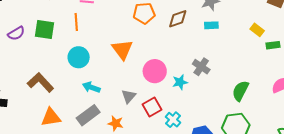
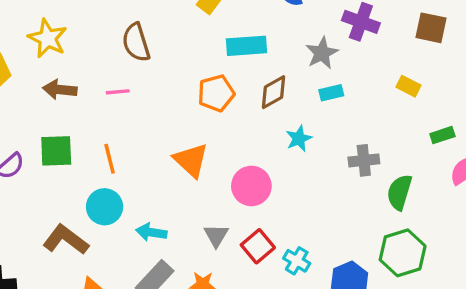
orange line: (76, 22) -> (110, 159), moved
green rectangle: (273, 45) -> (442, 135), moved
cyan circle: (79, 57) -> (105, 207), moved
gray cross: (201, 67) -> (364, 160), moved, turned -30
cyan star: (180, 82) -> (299, 139), moved

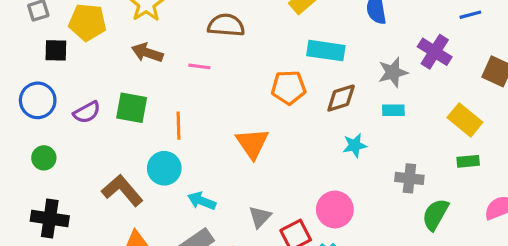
brown semicircle: (136, 42) -> (226, 25), turned 99
yellow rectangle: (408, 86) -> (465, 120), size x1.5
green rectangle: (442, 135) -> (468, 161), moved
pink circle: (251, 186) -> (335, 209), moved

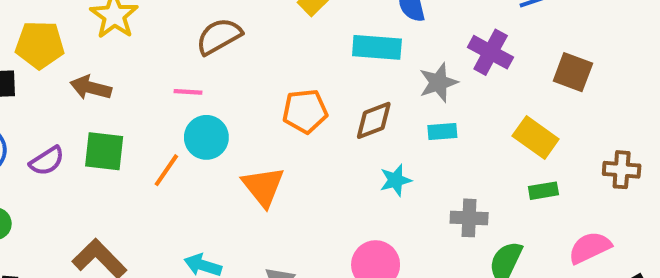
brown semicircle: (226, 25) -> (219, 36), turned -30
cyan rectangle: (326, 51) -> (377, 47), moved
brown arrow: (147, 53) -> (91, 88), moved
orange line: (179, 126) -> (166, 170), turned 40
cyan circle: (164, 168) -> (206, 137), moved

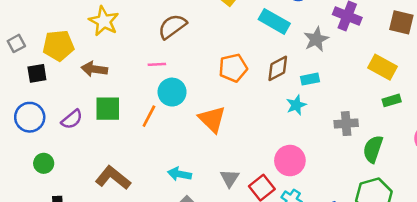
cyan rectangle: (377, 47) -> (274, 21), turned 32
cyan rectangle: (442, 131) -> (310, 79), moved

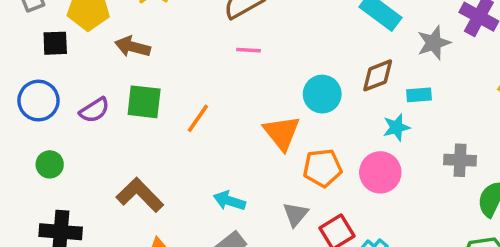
pink line: (157, 64) -> (249, 50), moved
orange pentagon: (233, 68) -> (322, 168), moved
cyan circle: (172, 92) -> (322, 94), moved
pink circle: (290, 161) -> (380, 172), moved

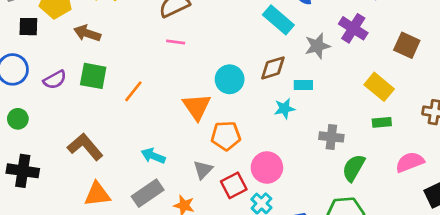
pink circle: (380, 172) -> (267, 167), moved

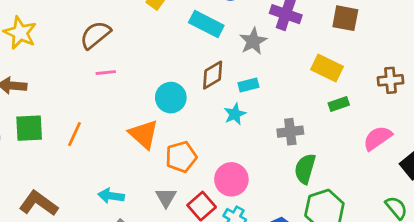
green semicircle: (354, 168) -> (305, 169), moved

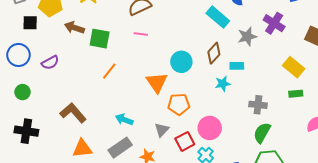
brown diamond: (213, 75) -> (214, 53), turned -30
green square: (29, 128) -> (100, 39), moved

